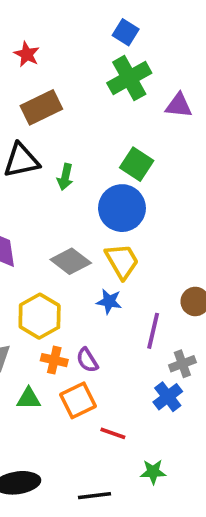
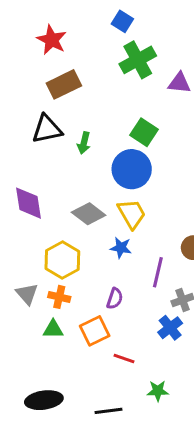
blue square: (126, 32) -> (122, 21), moved
red star: (27, 54) -> (52, 40), size x1.4
orange cross: (54, 360) -> (59, 297), moved
purple semicircle: (87, 360) -> (115, 298), moved, turned -130

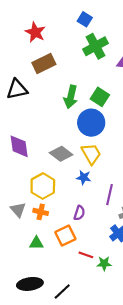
black triangle: (47, 129) -> (17, 89), moved
green arrow: (84, 143) -> (71, 97), moved, size x1.5
green triangle: (53, 329) -> (36, 243), moved
green star: (158, 391) -> (104, 264), moved
black line: (109, 411) -> (62, 291), moved, turned -36

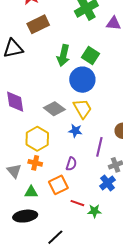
gray triangle: (18, 210) -> (14, 171), moved
black ellipse: (30, 284) -> (25, 216), moved

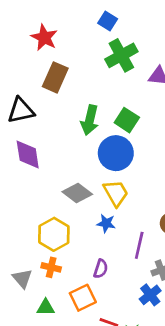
brown rectangle: (38, 24) -> (55, 77), turned -40
purple diamond: (15, 102) -> (28, 155), moved

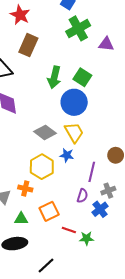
yellow hexagon: (54, 234) -> (42, 167), moved
purple semicircle: (101, 269) -> (82, 196), moved

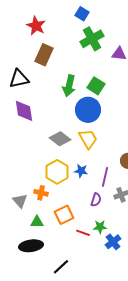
blue star: (67, 155) -> (81, 171), moved
blue cross: (100, 209) -> (113, 242), moved
green star: (87, 238) -> (100, 227), moved

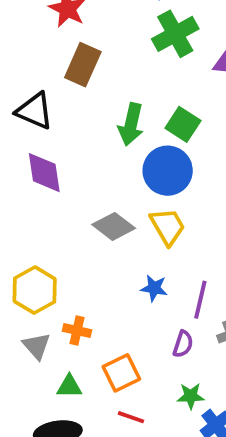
black triangle: (19, 79) -> (35, 111), turned 35
yellow hexagon: (57, 172) -> (35, 290), moved
red line: (83, 233) -> (131, 417), moved

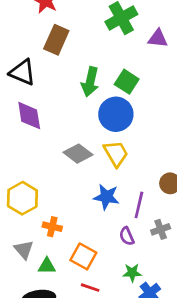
blue star: (154, 288) -> (106, 197), size x1.4
purple semicircle: (183, 344) -> (127, 236), turned 138
gray triangle: (37, 346) -> (24, 250), moved
orange square: (121, 373) -> (83, 256), turned -35

